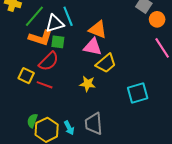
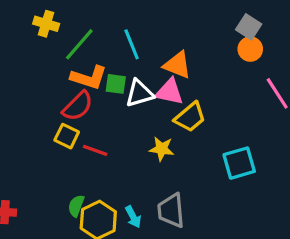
orange circle: (157, 19) -> (250, 49), moved
white triangle: (55, 23) -> (139, 93), moved
red semicircle: (49, 61) -> (78, 106), moved

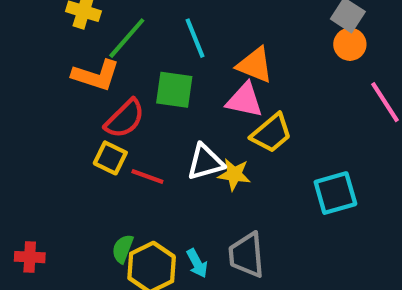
orange L-shape: (89, 78) -> (96, 75), moved
green square: (116, 84) -> (174, 90), size x1.4
white triangle: (139, 93) -> (205, 162), moved

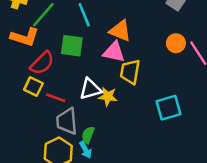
orange circle: (350, 44) -> (176, 43), moved
yellow trapezoid: (271, 133) -> (130, 72), turned 140
green semicircle: (123, 249) -> (88, 135), moved
gray trapezoid: (247, 255) -> (67, 121), moved

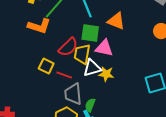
green square: (72, 46) -> (90, 33), moved
pink triangle: (114, 52) -> (104, 48), moved
red semicircle: (42, 63) -> (68, 47), moved
yellow trapezoid: (130, 72) -> (82, 54), moved

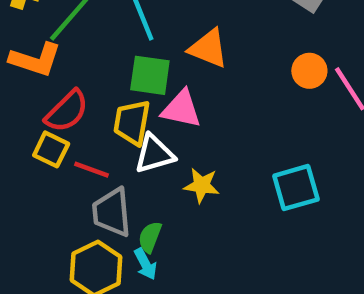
red semicircle: (68, 47) -> (67, 111), moved
yellow star: (106, 74) -> (202, 185), moved

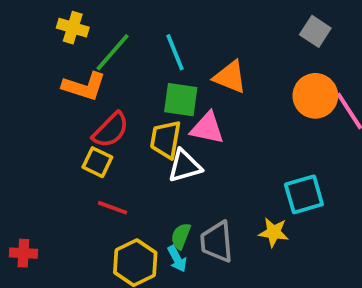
orange circle: (309, 71) -> (315, 96), size x1.5
red line: (92, 170) -> (113, 208), moved
yellow star: (202, 185) -> (274, 232), moved
gray trapezoid: (112, 212) -> (217, 242), moved

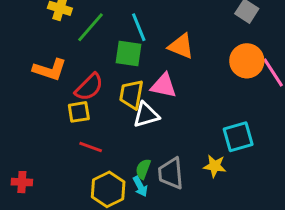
orange L-shape: (84, 86) -> (50, 70), moved
green square: (181, 100) -> (129, 54), moved
yellow square: (97, 162) -> (79, 112), turned -35

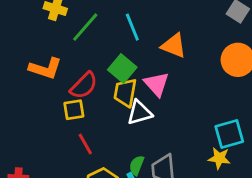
green square: (129, 54) -> (122, 68), moved, turned 32
pink triangle: (164, 86) -> (157, 84), turned 36
red line: (91, 147) -> (85, 144), turned 40
yellow star: (215, 166) -> (219, 158), moved

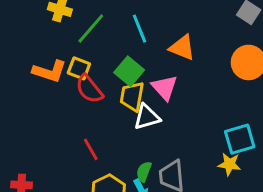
red semicircle: (84, 86) -> (89, 89), turned 96
yellow square: (74, 110) -> (79, 68), moved, turned 30

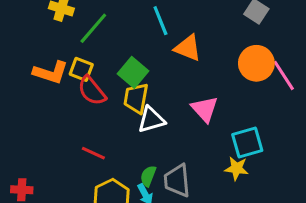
cyan line: (139, 29) -> (160, 21), moved
pink triangle: (164, 88) -> (205, 109), moved
red line: (91, 149) -> (93, 153), turned -35

